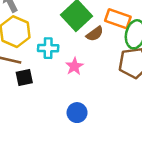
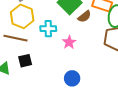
black square: (24, 78) -> (25, 61), moved

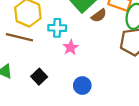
pink star: (69, 42) -> (71, 47), moved
black square: (25, 61) -> (39, 77), moved, turned -32

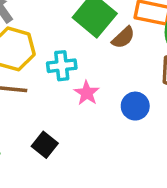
blue circle: (82, 86) -> (135, 106), moved

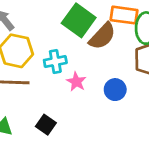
brown semicircle: (123, 37) -> (102, 36), size x1.5

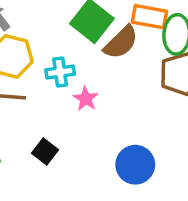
blue circle: (115, 90) -> (135, 165), moved, size x1.4

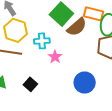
blue circle: (135, 165) -> (85, 83), moved

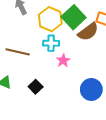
yellow hexagon: (15, 30) -> (50, 19), moved

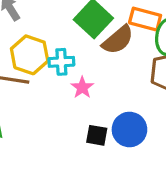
yellow hexagon: (50, 19) -> (30, 55), moved
black square: (36, 87) -> (97, 135), moved, turned -32

